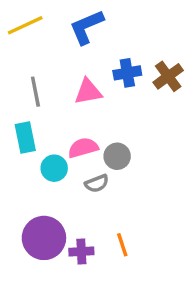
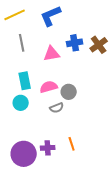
gray line: (35, 92) -> (22, 43), moved
cyan rectangle: (25, 138) -> (25, 81), moved
cyan circle: (54, 168) -> (21, 103), moved
purple circle: (44, 238) -> (24, 154), moved

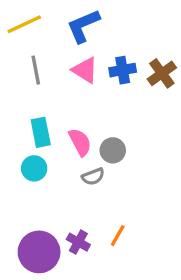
pink triangle: (52, 54) -> (85, 70), moved, turned 42
pink semicircle: (49, 87) -> (80, 142), turned 78
orange line: (72, 144) -> (118, 236), turned 48
purple cross: (48, 148) -> (78, 242), turned 32

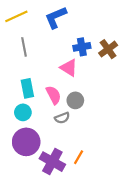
pink triangle: (85, 70) -> (69, 68), moved
purple cross: (78, 242) -> (52, 162), size x1.6
purple circle: (39, 252) -> (26, 142), moved

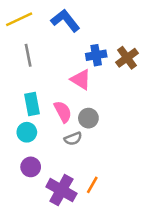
blue L-shape: (56, 17) -> (65, 21), turned 75
purple circle: (26, 142) -> (31, 167), size x0.6

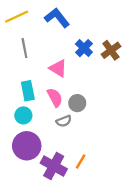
blue cross: (96, 55) -> (84, 48), turned -36
pink triangle: (81, 80) -> (58, 68), moved
purple circle: (31, 167) -> (27, 146), size x1.6

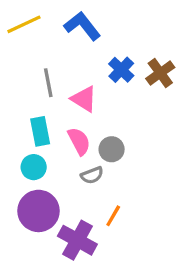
gray line: (24, 48) -> (48, 83), moved
orange line: (81, 161) -> (113, 216), moved

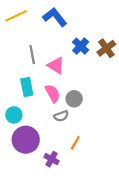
cyan circle: (34, 167) -> (14, 115), moved
purple cross: (77, 240) -> (52, 159), size x0.6

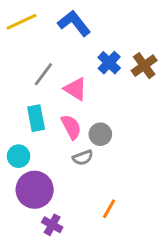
gray line: (32, 55) -> (43, 74), turned 48
orange line: (75, 143) -> (109, 209), moved
purple cross: (52, 159) -> (52, 225), moved

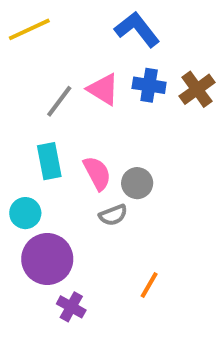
blue L-shape: (74, 23) -> (137, 29), moved
blue cross: (109, 63) -> (149, 85), turned -35
pink triangle: (76, 89) -> (103, 89), moved

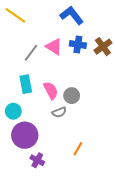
yellow line: (29, 29) -> (15, 15), turned 60

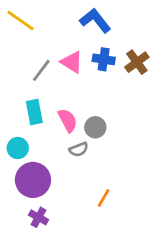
purple cross: (37, 160) -> (39, 217), moved

